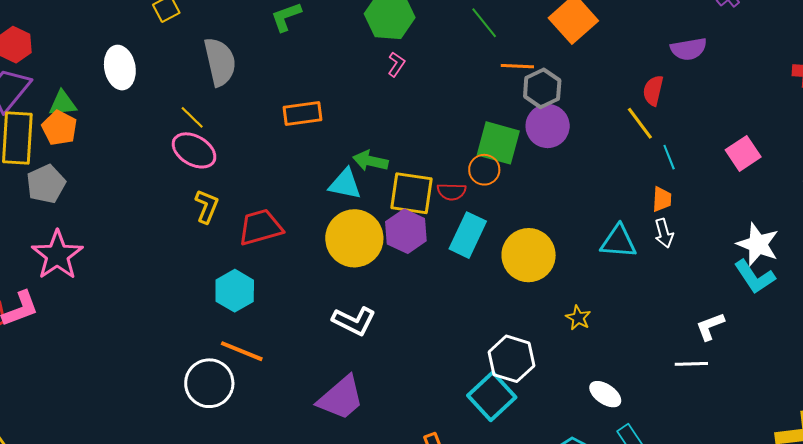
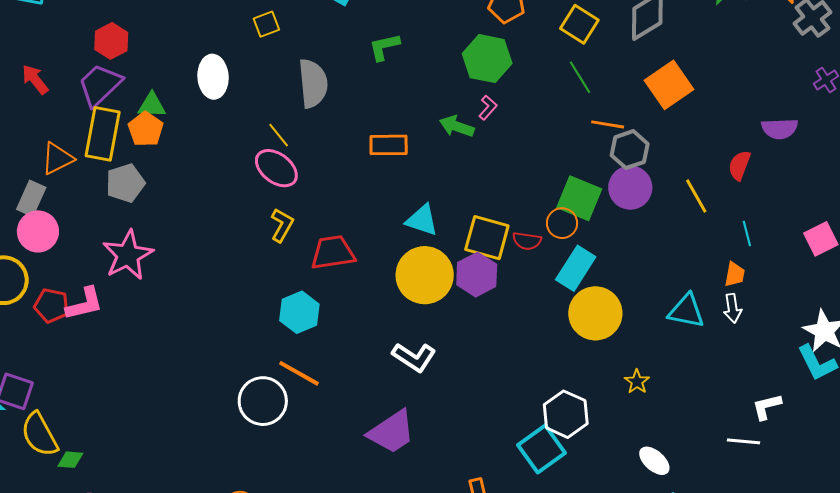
yellow line: (640, 123) -> (696, 196), moved
green arrow: (370, 161) -> (457, 126), moved
cyan rectangle: (468, 235) -> (576, 268), moved

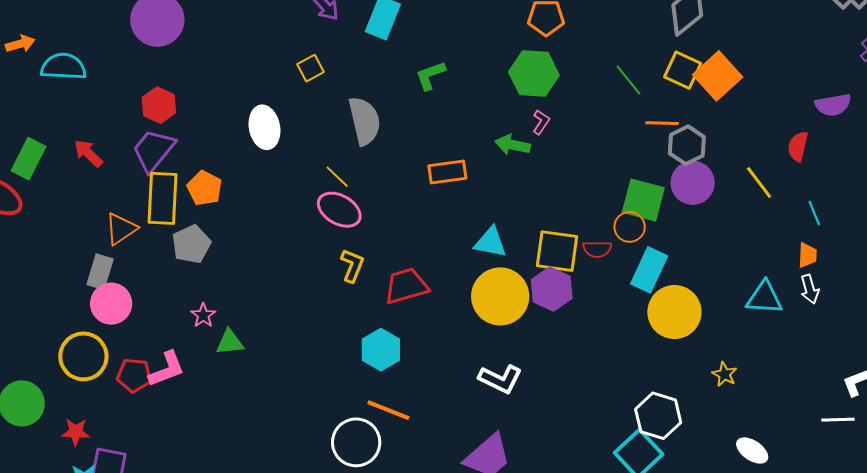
yellow square: (579, 24) -> (683, 70), moved
green triangle: (152, 105) -> (230, 342), moved
pink star: (128, 255) -> (203, 315), size x0.5

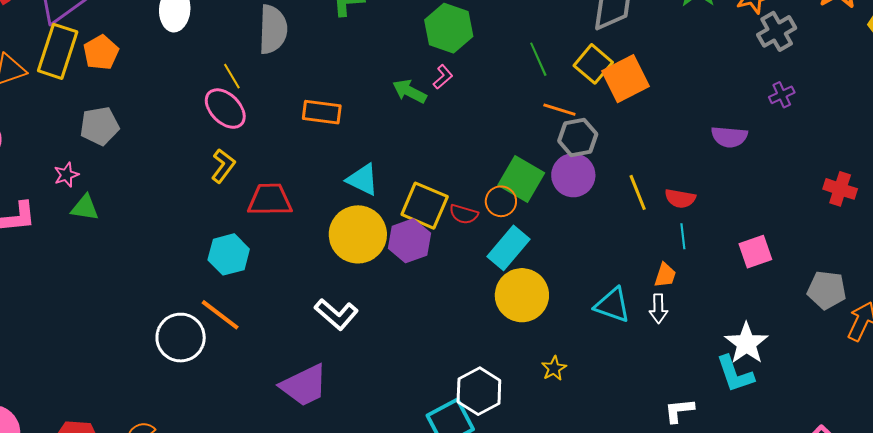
red semicircle: (798, 146) -> (680, 199), moved, turned -108
orange rectangle: (447, 172) -> (322, 112), moved
gray pentagon: (191, 244) -> (100, 126), moved

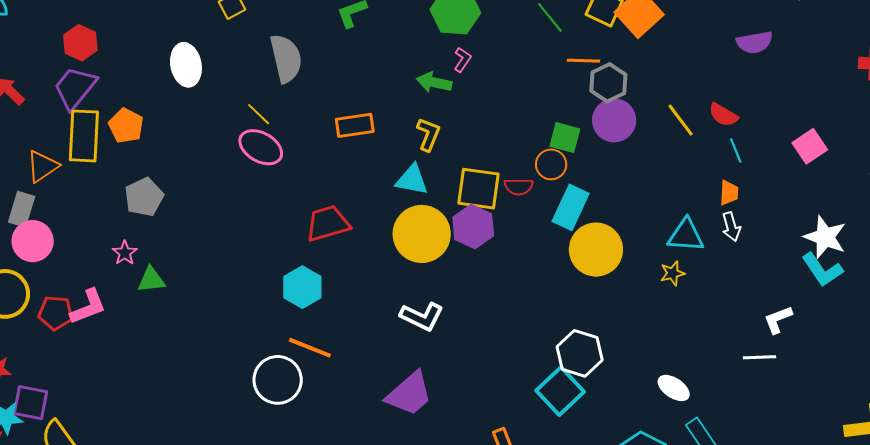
yellow L-shape: (223, 166) -> (428, 134), moved
green square: (521, 179) -> (565, 138), size x0.7
red semicircle: (680, 199) -> (723, 115), turned 36
yellow star: (554, 368) -> (672, 273), moved, turned 30

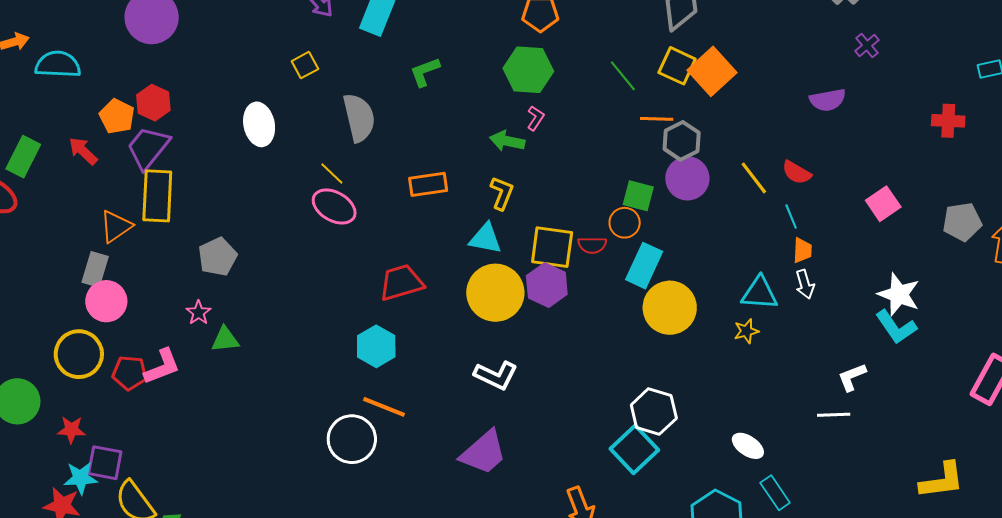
orange pentagon: (126, 126) -> (117, 116), moved
cyan line: (736, 151) -> (791, 217), moved

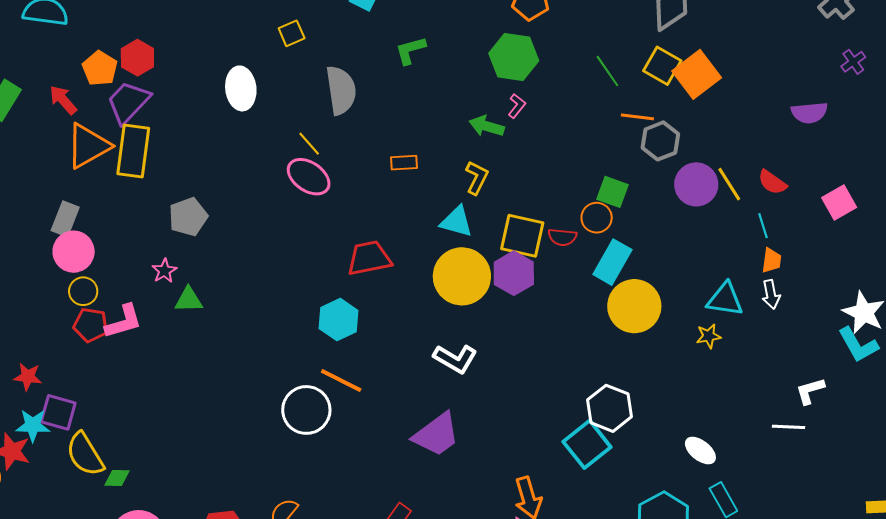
purple circle: (687, 178) -> (696, 184), moved
orange rectangle: (428, 184) -> (404, 163), size x0.7
pink square: (883, 204) -> (839, 202), moved
orange triangle: (116, 226) -> (88, 146), moved, size x1.4
yellow circle: (79, 354) -> (83, 291), moved, size x0.6

